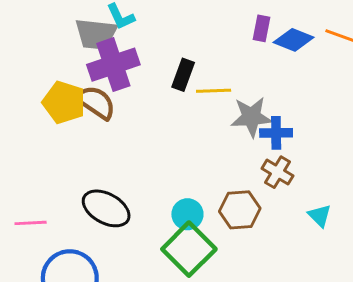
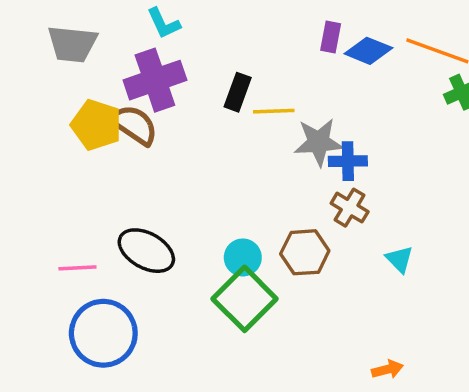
gray trapezoid: (96, 34) -> (72, 44), moved
pink line: (31, 223) -> (77, 268), moved

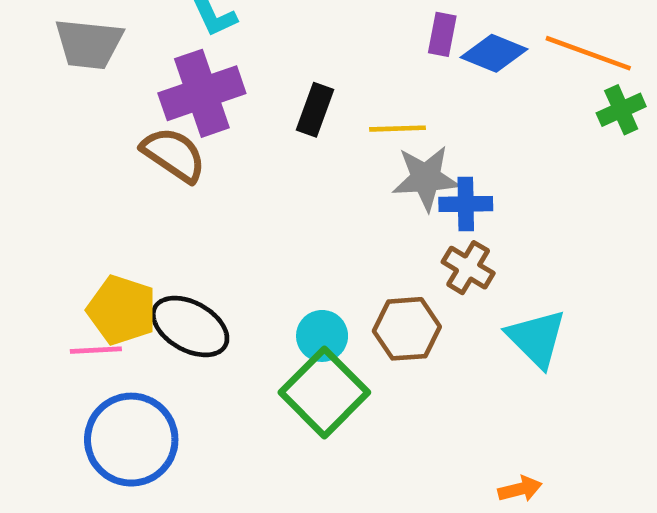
yellow line: (274, 111) -> (397, 129), moved
yellow pentagon: (96, 125) -> (122, 310), moved
cyan triangle: (399, 259) -> (536, 338), size x1.6

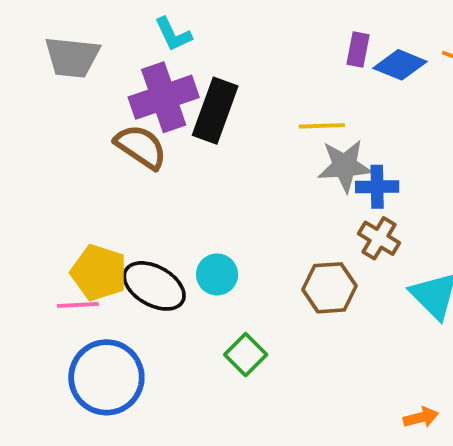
black rectangle: (315, 110) -> (215, 111), moved, size x1.5
cyan circle: (322, 336) -> (217, 274), moved
green square: (324, 392) -> (246, 355), moved, size x0.6

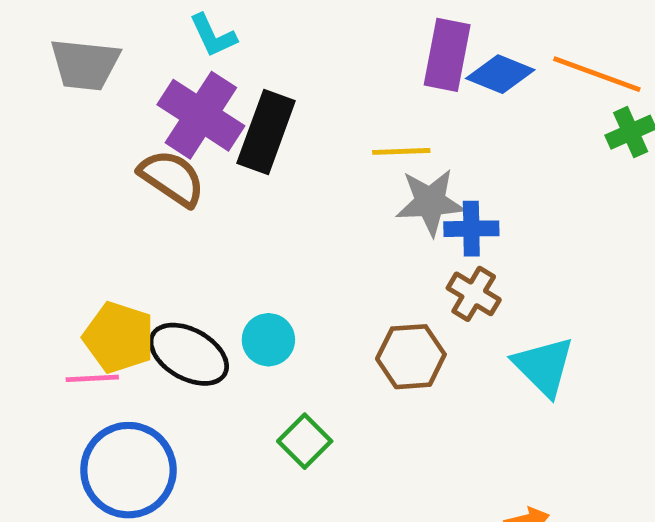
purple rectangle: (358, 50) -> (447, 55), size x1.6
purple cross: (164, 97) -> (201, 115), turned -38

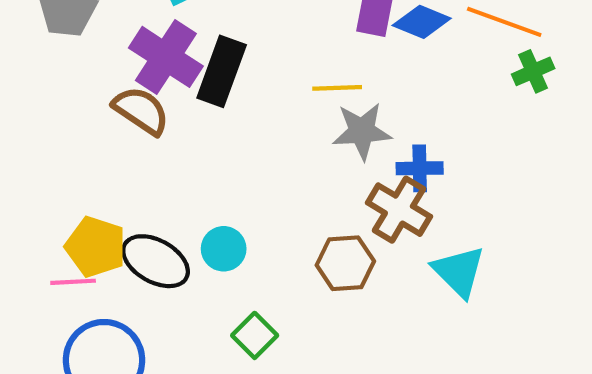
blue cross: (471, 229) -> (420, 168), moved
brown cross: (474, 294) -> (399, 210), size x1.4

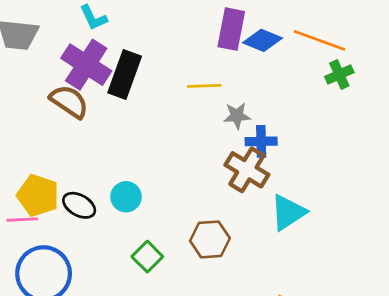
gray star: (362, 131) -> (237, 116), moved, size x0.7
black ellipse: (156, 261) -> (79, 205), size x0.7
brown hexagon: (345, 263) -> (210, 239), moved
cyan triangle: (459, 271) -> (288, 212), turned 42

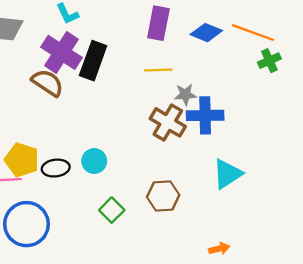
purple rectangle: (231, 29) -> (158, 23), moved
blue cross: (261, 141) -> (205, 115), size x1.4
brown cross: (247, 170) -> (168, 122), moved
black ellipse: (79, 205) -> (56, 168), turned -36

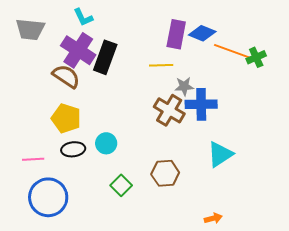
purple rectangle: (158, 23) -> (176, 34), moved
orange line: (253, 33) -> (232, 51), moved
yellow pentagon: (22, 160) -> (66, 118), moved

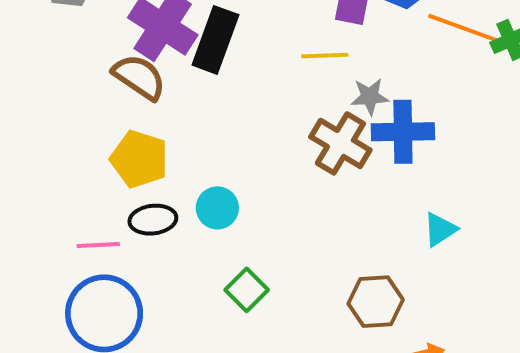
cyan triangle: (220, 154) -> (440, 229), size x0.7
pink line: (33, 159) -> (98, 245), moved
brown hexagon: (165, 173) -> (376, 302), moved

